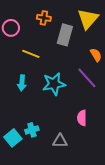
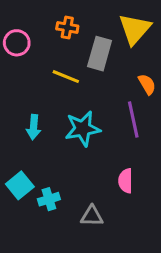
yellow line: (31, 54) -> (66, 77), moved
purple line: (87, 78) -> (133, 119), turned 30
cyan square: (13, 138) -> (20, 185), moved

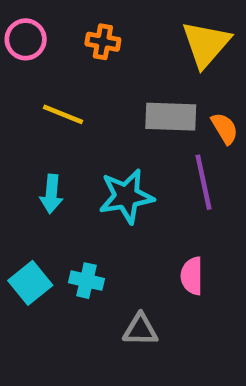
pink circle: (17, 43) -> (26, 39), moved
gray rectangle: (100, 54) -> (171, 117), moved, turned 76
yellow line: (66, 77) -> (63, 114), moved
cyan cross: (49, 199) -> (86, 281), moved, turned 30

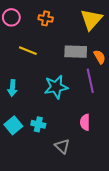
cyan arrow: (51, 194) -> (12, 88), moved
gray triangle: (140, 330) -> (62, 146), turned 42

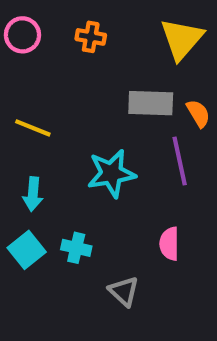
yellow line: (28, 51) -> (33, 128), moved
cyan arrow: (12, 88) -> (33, 194), moved

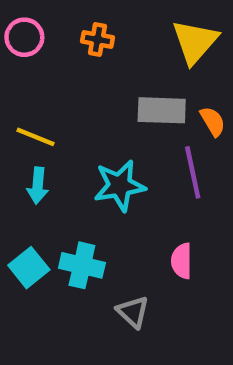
cyan arrow: (33, 194) -> (38, 186), moved
cyan cross: (76, 248) -> (82, 265), size x1.4

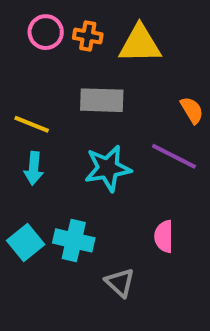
pink circle: (24, 37) -> (46, 32), moved
yellow triangle: (195, 42) -> (140, 44), moved, turned 48
gray rectangle: (162, 110) -> (102, 100), moved
purple line: (193, 172) -> (174, 156), turned -51

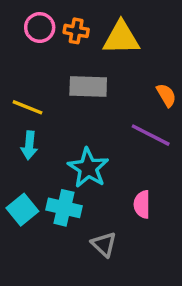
cyan star: (108, 168) -> (88, 168), moved, turned -30

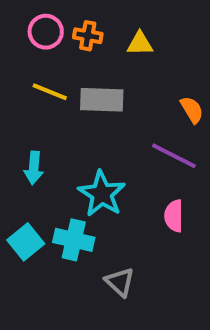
yellow triangle: (121, 38) -> (140, 44), size x0.6
yellow line: (28, 107) -> (50, 92), moved
pink semicircle: (142, 204) -> (174, 216), moved

